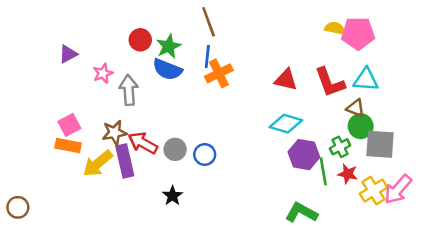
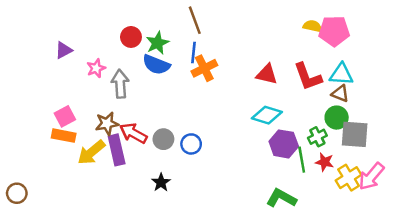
brown triangle: (355, 108) -> (340, 93), moved

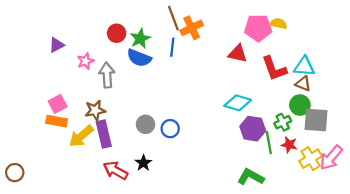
pink pentagon: (334, 31) -> (258, 28), moved
orange cross: (204, 68) -> (192, 28), moved
red triangle: (267, 74) -> (238, 54), moved
red arrow: (133, 133) -> (115, 170), moved

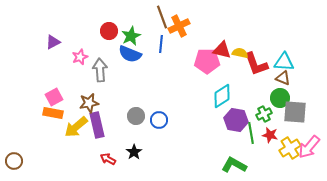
yellow semicircle: (278, 24) -> (240, 53), moved
pink pentagon: (258, 28) -> (207, 61), moved
cyan diamond: (238, 103) -> (222, 96), turned -50
red arrow: (115, 170) -> (108, 159), size x0.7

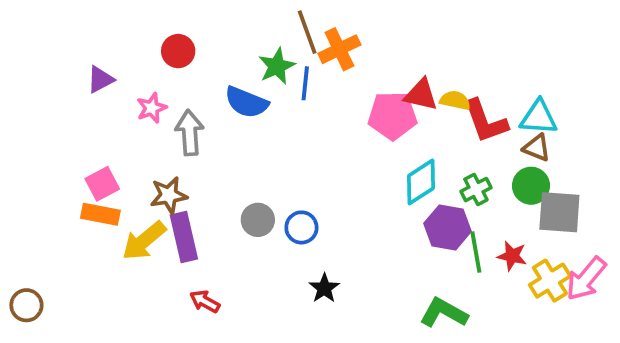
red circle: (109, 31) -> (178, 51), moved
green star: (131, 36) -> (277, 66), moved
green cross: (264, 114) -> (476, 190), moved
black star: (134, 152) -> (324, 288), moved

